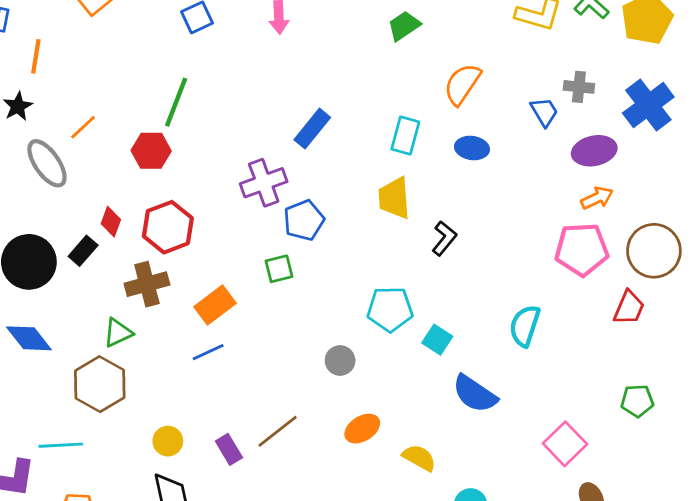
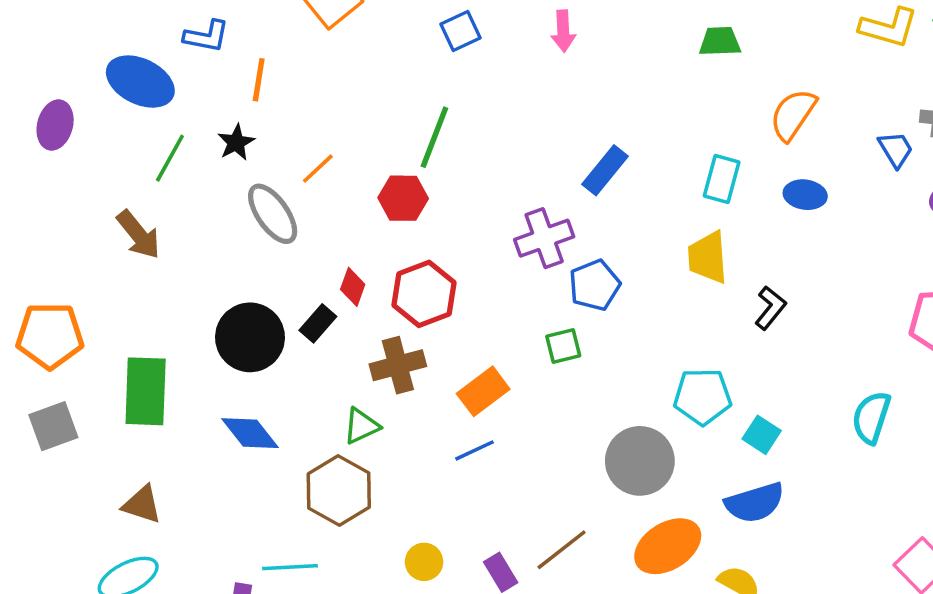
green trapezoid: (404, 26) -> (720, 41), turned 32
gray circle: (340, 361) -> (640, 461), size x1.8
blue semicircle: (475, 394) -> (755, 503), moved, turned -51
orange ellipse: (362, 429) -> (668, 546), size x1.5

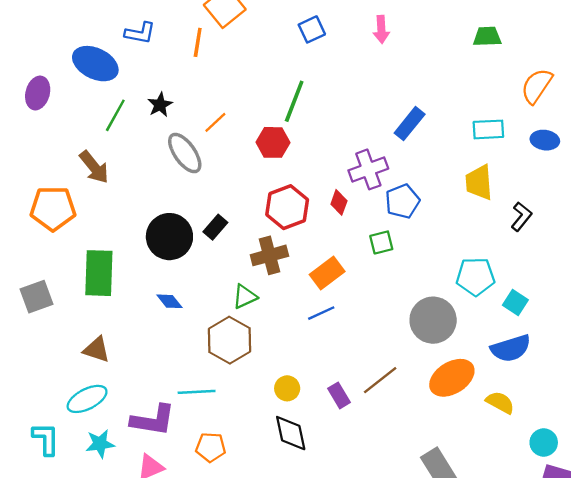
orange line: (259, 80) -> (198, 42), moved
cyan rectangle: (722, 179) -> (488, 129), turned 72
red diamond: (353, 287) -> (339, 202), moved
orange pentagon: (50, 336) -> (53, 208), moved
blue diamond: (250, 433) -> (169, 301), size x0.7

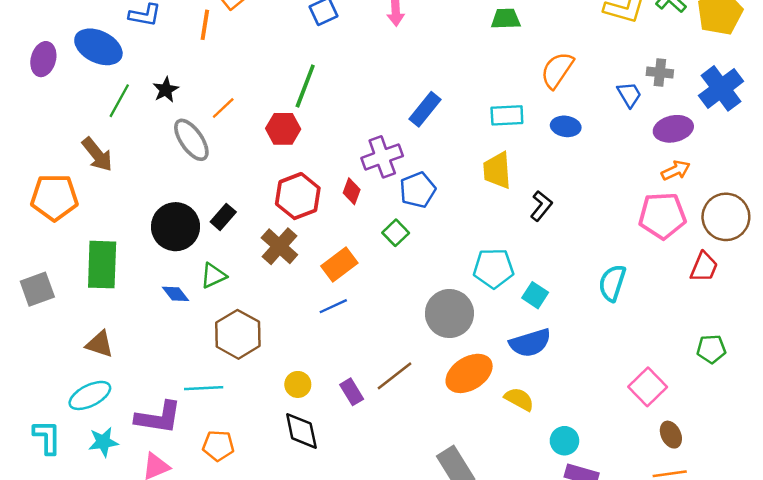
purple ellipse: (38, 93) -> (43, 59), moved
green square: (381, 242) -> (396, 233), turned -30
brown cross: (269, 255) -> (279, 246), turned -33
green triangle: (245, 297) -> (213, 276), moved

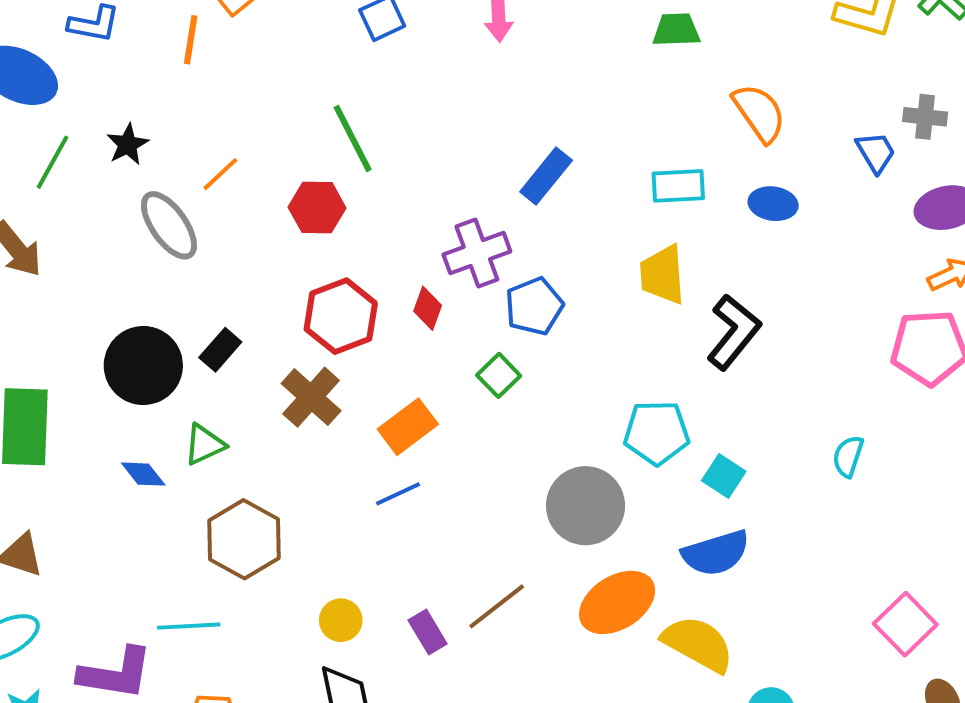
orange semicircle: (557, 70) -> (759, 113), turned 111
green line: (305, 86) -> (353, 138), turned -48
black L-shape: (541, 206) -> (734, 332), size x1.5
cyan semicircle: (612, 283) -> (848, 456), size x0.7
yellow semicircle: (519, 399) -> (698, 644), size x1.5

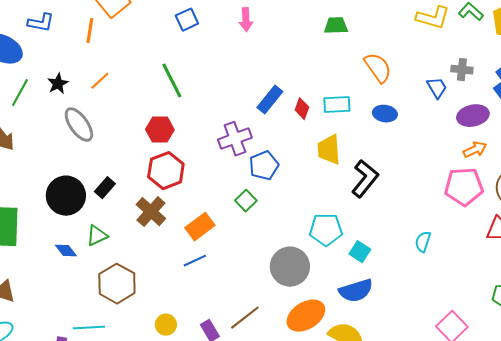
orange line: (220, 174) -> (100, 81), moved
red hexagon: (317, 208) -> (160, 130), moved
red diamond: (428, 308) -> (302, 109), moved

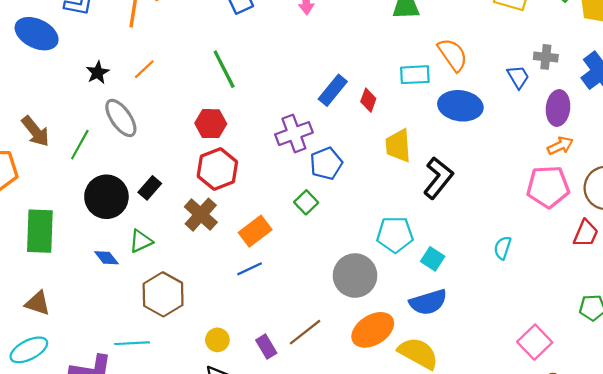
green line: (20, 93) -> (80, 145), moved
cyan rectangle: (337, 105) -> (415, 75), moved
blue ellipse: (385, 114) -> (460, 106), size x1.6
purple ellipse: (473, 116) -> (558, 108), turned -72

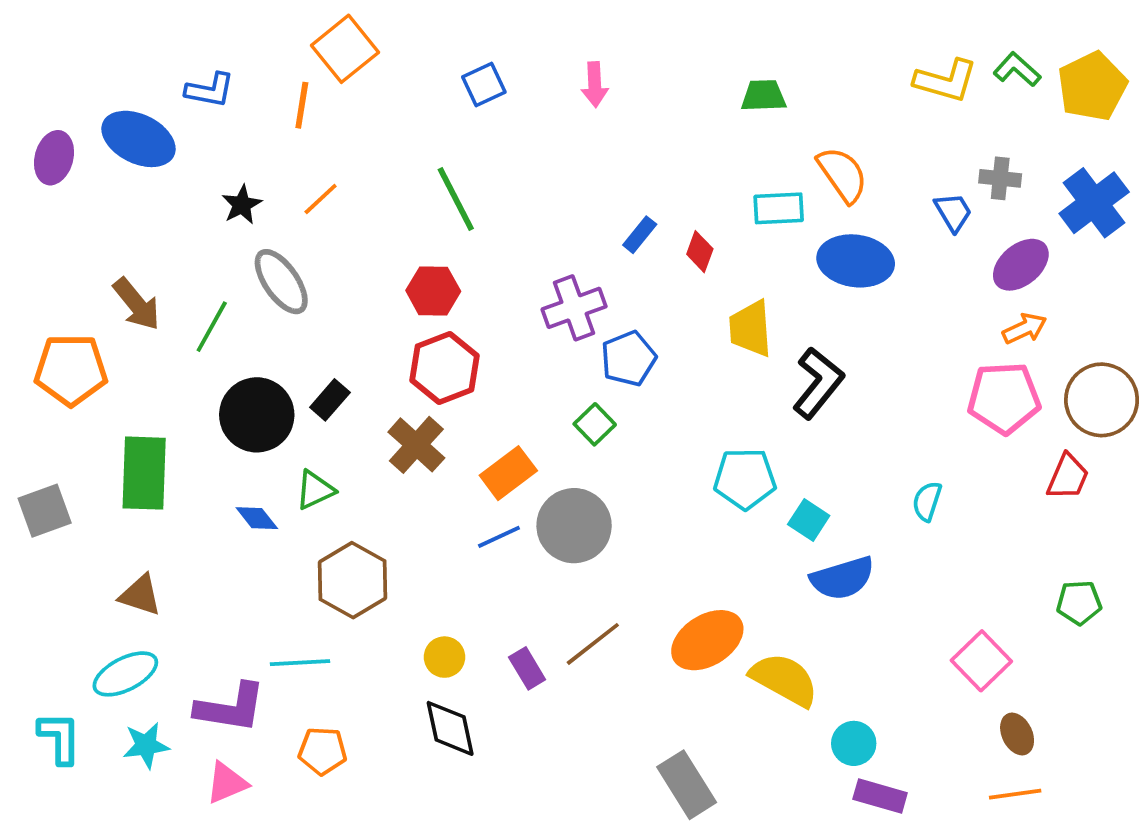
blue rectangle: (333, 90) -> (640, 235), size x0.7
purple ellipse: (558, 108) -> (1021, 265), turned 44
gray circle: (355, 276) -> (574, 526), moved
blue semicircle: (428, 302) -> (842, 578), moved

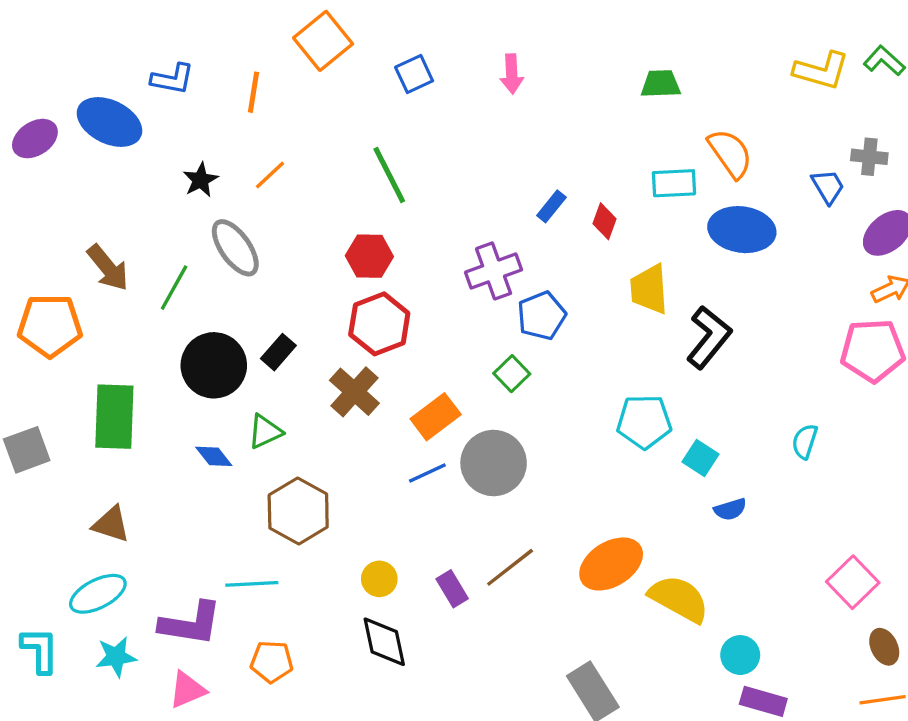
orange square: (345, 49) -> (323, 41), moved
purple ellipse: (54, 158) -> (35, 139), turned 42
blue semicircle: (842, 578) -> (730, 509), size x0.6

